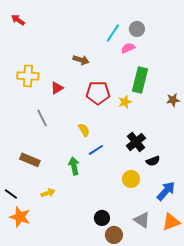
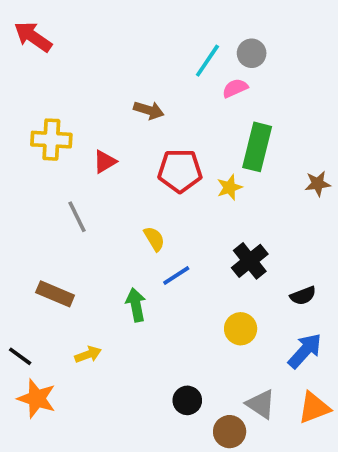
red arrow: (18, 20) -> (33, 37), size x1.5
black semicircle: (153, 161) -> (303, 296), moved
brown circle: (114, 235) -> (230, 432), moved

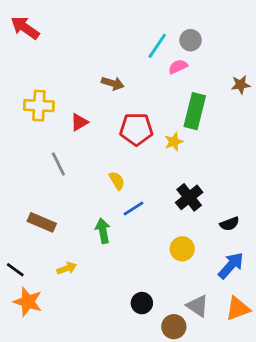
brown star: (318, 184) -> (241, 85), moved

